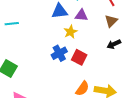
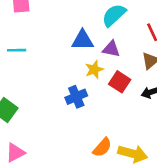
red square: (79, 57) -> (120, 82), moved

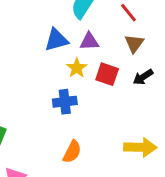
blue cross: (76, 97) -> (65, 102), turned 30
orange semicircle: (102, 147) -> (72, 152), moved

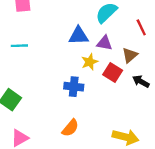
brown triangle: (134, 43) -> (130, 55), moved
black arrow: (143, 77) -> (141, 81), turned 49

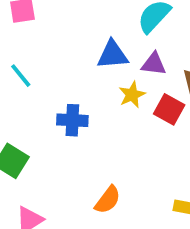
cyan line: (19, 46) -> (21, 76), turned 56
blue cross: (74, 87) -> (72, 120), moved

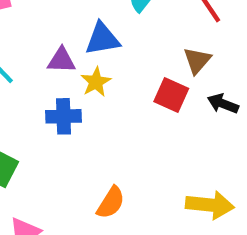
purple triangle: (154, 64) -> (61, 60), moved
yellow star: (132, 95) -> (96, 82), moved

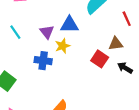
purple triangle: (61, 60) -> (47, 32), turned 40
brown triangle: (197, 61) -> (116, 44), turned 32

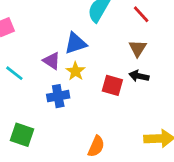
brown triangle: (116, 44) -> (138, 48), turned -32
red square: (100, 59) -> (112, 85), moved
black arrow: (125, 68) -> (139, 76), moved

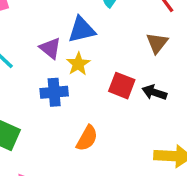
black arrow: (139, 76) -> (154, 92), moved
orange semicircle: (96, 146) -> (87, 138), moved

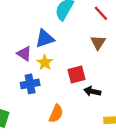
red square: (122, 86) -> (77, 75), turned -30
black arrow: (154, 92) -> (92, 91), moved

